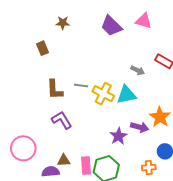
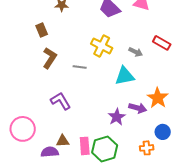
brown L-shape: (55, 90) -> (50, 58), moved, turned -145
yellow cross: (103, 94) -> (102, 46), moved

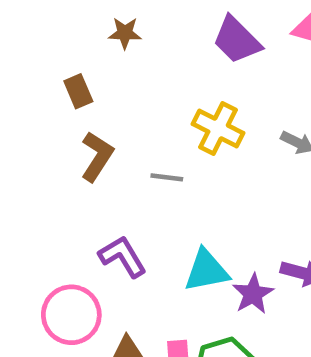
cyan triangle: (125, 76) -> (206, 271), moved
pink circle: (23, 129) -> (71, 315), moved

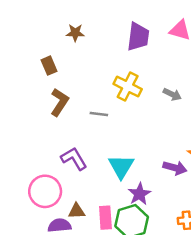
purple trapezoid: (237, 40) -> (138, 37), turned -128
cyan triangle: (206, 271) -> (121, 166), turned -48
purple star: (253, 294) -> (139, 194), moved

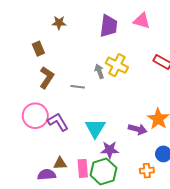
yellow cross: (128, 87) -> (117, 65), moved
gray arrow: (172, 94) -> (99, 71), moved, turned -136
pink circle: (45, 191) -> (35, 116), moved
purple star: (139, 194) -> (110, 150), turned 30

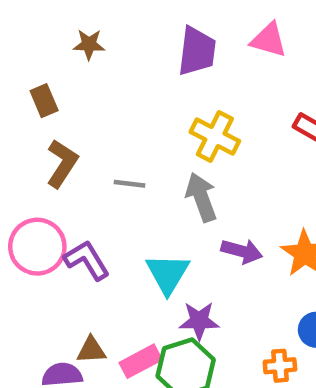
gray arrow: (99, 71) -> (201, 197), moved, size x1.5
purple arrow: (138, 129) -> (242, 251), moved
pink rectangle: (83, 168) -> (141, 361), turned 66

